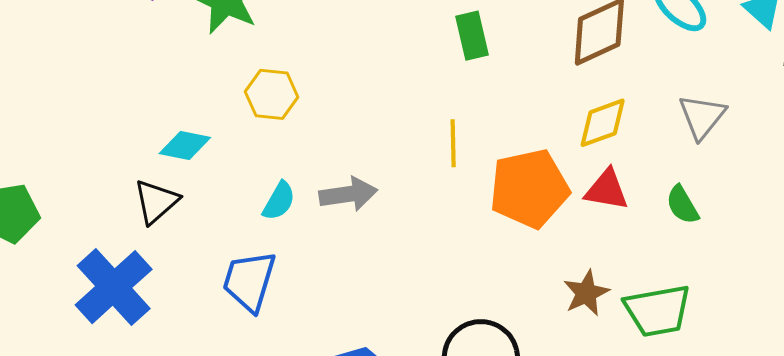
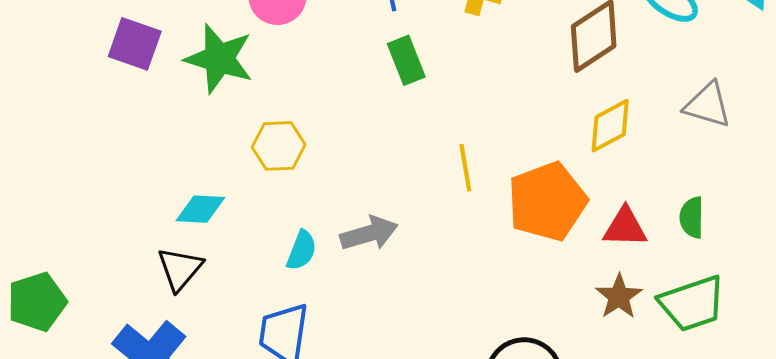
green rectangle: (472, 36) -> (406, 60), moved
gray triangle: (702, 116) -> (708, 105), turned -44
red triangle: (607, 190) -> (625, 227), moved
green semicircle: (682, 205) -> (692, 217), moved, turned 39

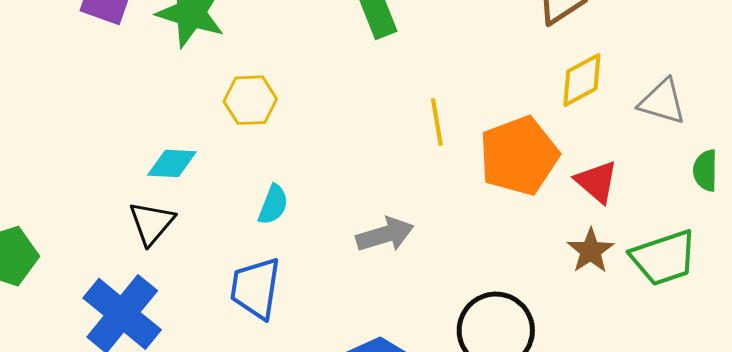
gray triangle: (708, 105) -> (662, 102), moved
green semicircle: (692, 217) -> (705, 171), moved
red triangle: (625, 227) -> (597, 182), turned 39
gray arrow: (369, 233) -> (385, 235), moved

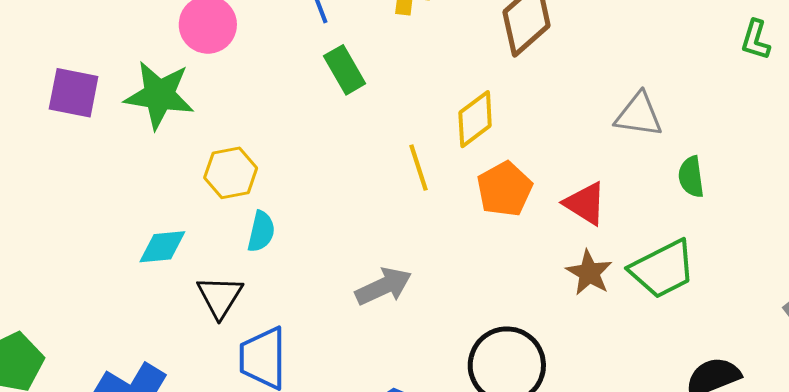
yellow diamond: (582, 80) -> (475, 119), moved
orange pentagon: (519, 156) -> (505, 189), size x0.7
cyan semicircle: (273, 205) -> (261, 232), moved
black triangle: (152, 223) -> (220, 297), moved

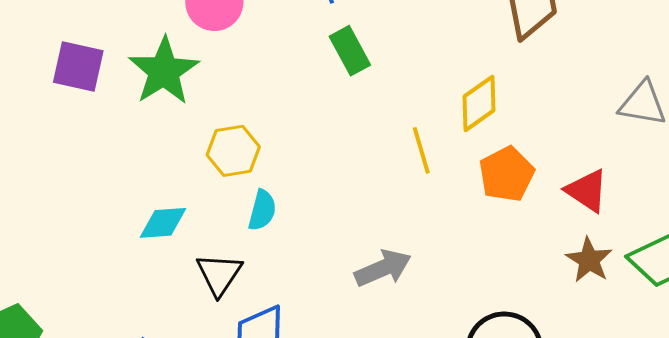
green star: (159, 95) -> (164, 71), turned 30

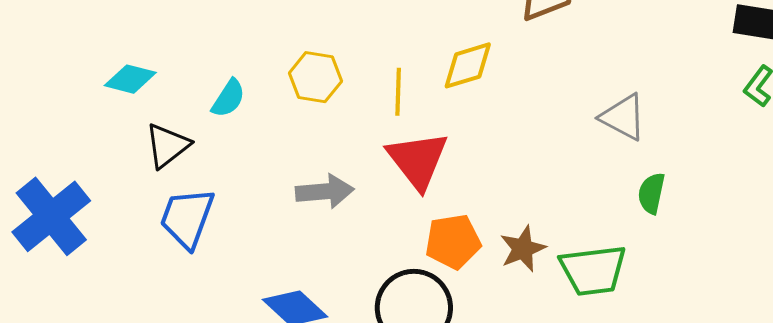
yellow hexagon: (233, 151) -> (315, 77), moved
orange pentagon: (507, 174) -> (453, 242), moved
red triangle: (587, 191) -> (418, 160), moved, size x1.4

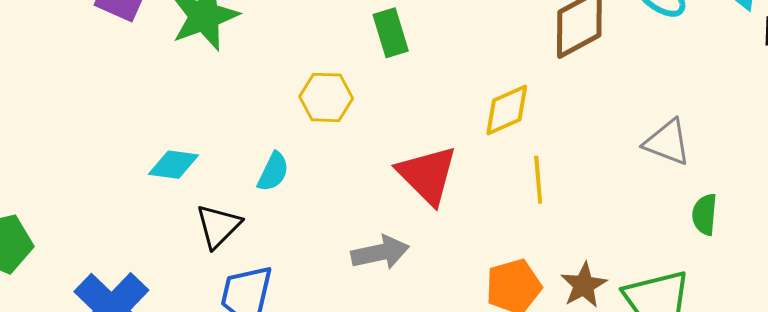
yellow hexagon: (315, 77) -> (326, 97), moved
yellow line: (398, 92) -> (538, 180), moved
red triangle: (418, 160) -> (427, 175), moved

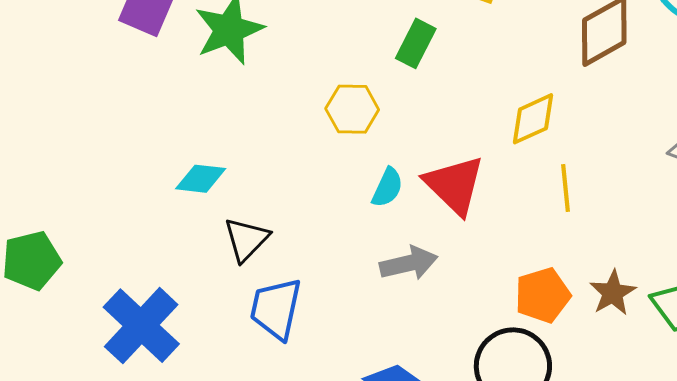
green rectangle: (391, 33) -> (416, 43), turned 45
cyan semicircle: (273, 172) -> (387, 188), moved

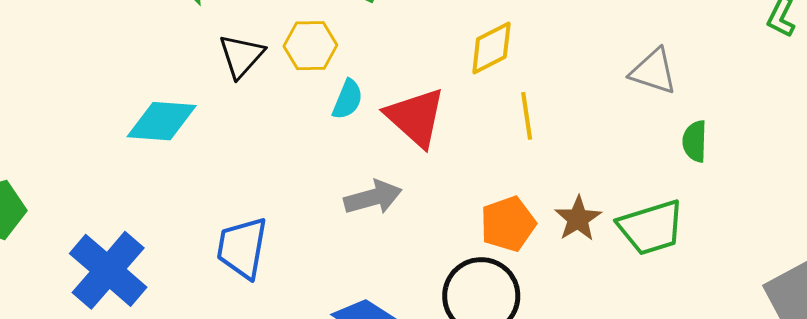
cyan diamond: (201, 179) -> (162, 121), size x1.4
cyan semicircle: (387, 188) -> (348, 99), moved
black triangle: (246, 239) -> (241, 56), moved

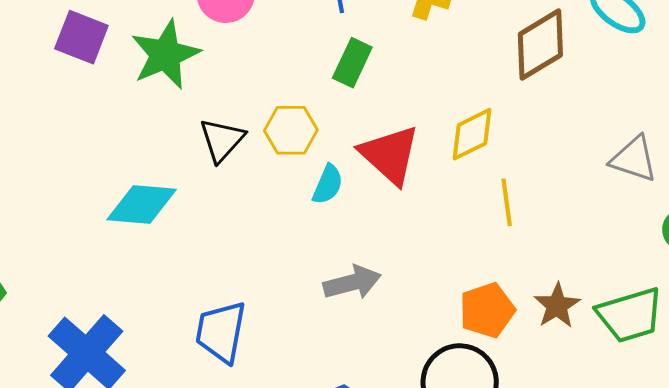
red triangle: (416, 117) -> (390, 155), moved

